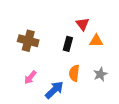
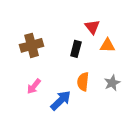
brown cross: (28, 41) -> (32, 45), turned -30

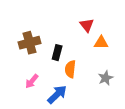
black rectangle: (76, 49) -> (57, 53), moved
orange semicircle: (83, 82) -> (70, 69), moved

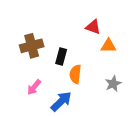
red triangle: (87, 25) -> (93, 27), turned -32

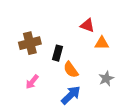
orange semicircle: (75, 74) -> (71, 70), turned -42
blue arrow: (61, 101) -> (71, 95), moved

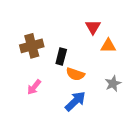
red triangle: (87, 25) -> (93, 27), turned 40
orange semicircle: (71, 70) -> (75, 74), turned -35

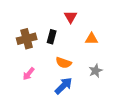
red triangle: (93, 27) -> (71, 17), moved
black rectangle: (61, 56) -> (52, 37), moved

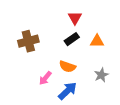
black rectangle: (52, 37) -> (72, 39), moved, turned 40
pink arrow: (29, 74) -> (45, 78), moved

